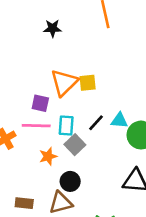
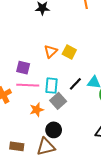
orange triangle: (64, 83) -> (51, 51), size x0.6
yellow square: (88, 83) -> (69, 52), turned 32
purple square: (40, 103) -> (23, 68), moved

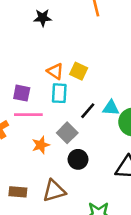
orange triangle: (51, 51) -> (55, 71), turned -40
cyan rectangle: (52, 86) -> (59, 93), moved
black circle: (54, 130) -> (78, 159), moved

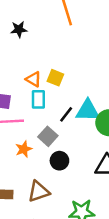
cyan triangle: (111, 108) -> (88, 111), size x1.5

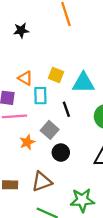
orange triangle: (34, 79) -> (25, 78), moved
cyan triangle: (88, 111) -> (83, 83), moved
black line: (66, 114) -> (66, 109), turned -56

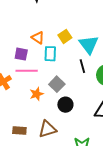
yellow square: (56, 75) -> (65, 36), turned 32
cyan triangle: (83, 83) -> (89, 45), turned 50
black line: (66, 109) -> (82, 66), moved

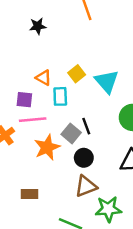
black line: (82, 66) -> (86, 126), moved
orange star: (37, 94) -> (47, 147), size x1.5
brown triangle: (47, 129) -> (86, 186), moved

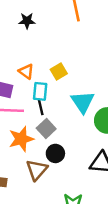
cyan triangle: (107, 81) -> (83, 102), moved
black line: (86, 126) -> (41, 107), moved
brown triangle: (86, 186) -> (37, 170), moved, turned -35

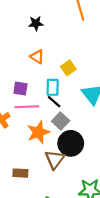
orange triangle: (26, 71) -> (37, 57), moved
black line: (41, 107) -> (54, 102), turned -32
black circle: (55, 153) -> (71, 143), size x1.5

